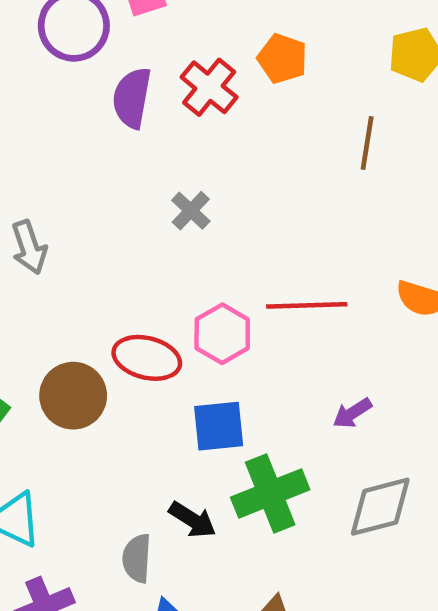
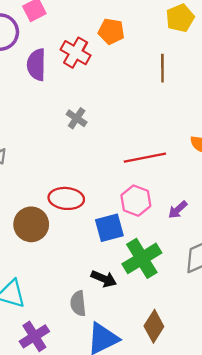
pink hexagon: (222, 334) -> (136, 201), moved

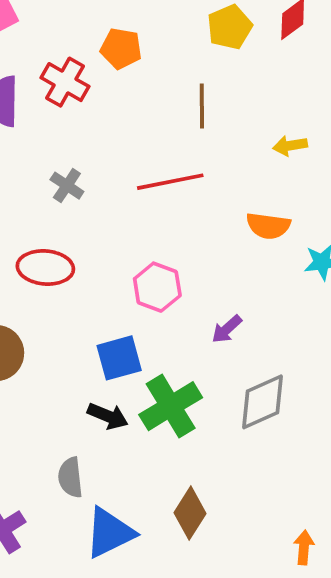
red line: (145, 158) -> (170, 182), moved
red ellipse: (66, 198) -> (45, 267), moved
pink hexagon: (136, 201) -> (157, 287), moved
black arrow: (104, 279) -> (108, 416), moved

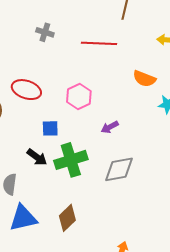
gray cross: (67, 186) -> (45, 32), turned -30
red ellipse: (45, 267) -> (26, 90), moved
blue square: (119, 358) -> (50, 128), size x0.7

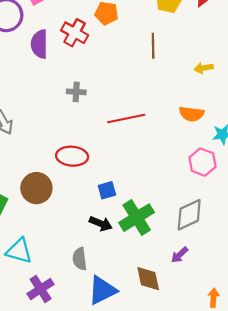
red line: (99, 43) -> (126, 119), moved
pink hexagon: (79, 96) -> (202, 162), moved
purple arrow: (110, 127) -> (180, 255), moved
brown diamond: (67, 218) -> (148, 279), turned -44

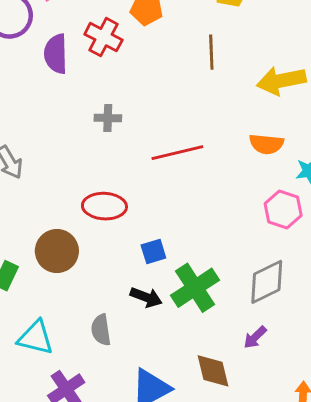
yellow arrow: (204, 68) -> (281, 81), size x1.8
gray semicircle: (80, 259) -> (101, 330), moved

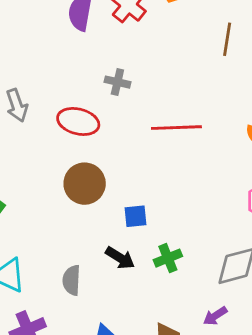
red ellipse: (104, 206) -> (78, 121), moved
brown circle: (57, 251) -> (85, 184), moved
green cross: (195, 288) -> (168, 258), size x0.6

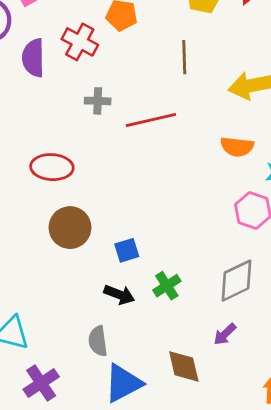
gray cross: (117, 82) -> (98, 101), moved
red line: (176, 128) -> (151, 120), moved
gray semicircle: (72, 280) -> (98, 341), moved

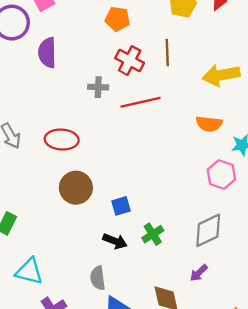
red cross: (80, 42) -> (130, 61), moved

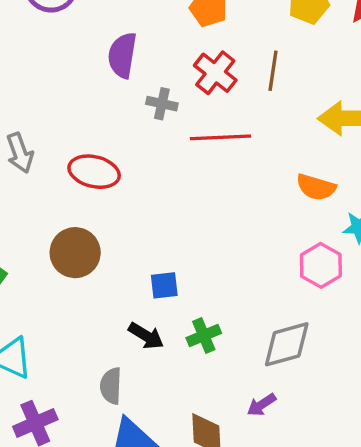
purple semicircle: (47, 53) -> (122, 55), moved
brown circle: (76, 188) -> (75, 253), moved

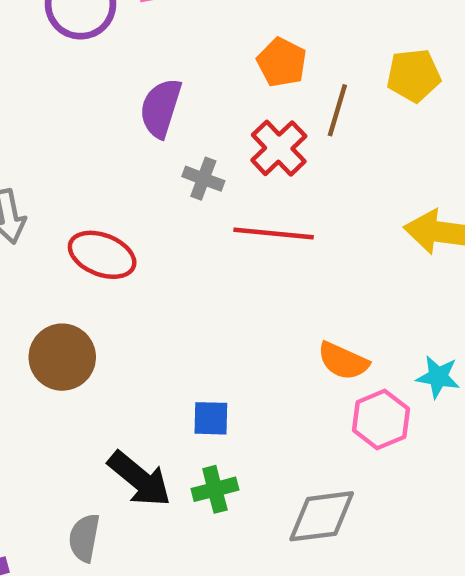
brown line: (273, 71) -> (337, 110), moved
orange semicircle: (316, 187) -> (343, 361), moved
blue square: (164, 285) -> (211, 418), moved
black arrow: (146, 336) -> (139, 479), size x1.4

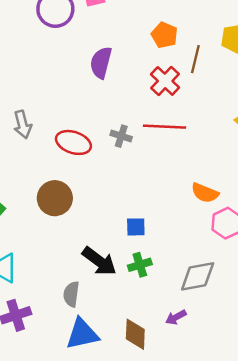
gray cross: (203, 179) -> (121, 136), moved

